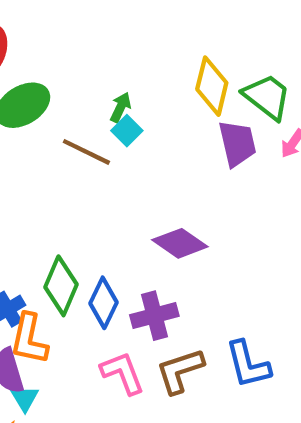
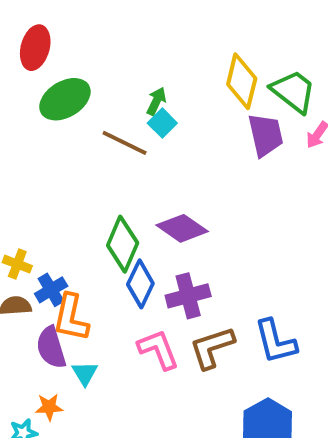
purple diamond: (180, 243) -> (182, 228), moved
green diamond: (61, 286) -> (123, 244), moved
cyan triangle: (25, 398) -> (85, 373), moved

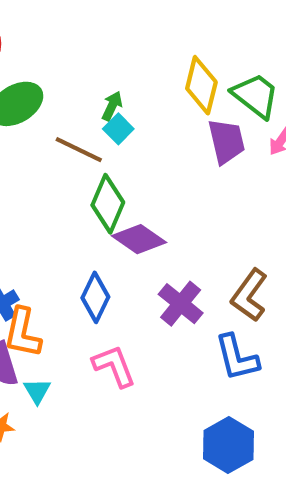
green diamond: (123, 244) -> (108, 204), moved
purple cross: (188, 296) -> (181, 304), moved, turned -36
brown L-shape: (212, 347) -> (249, 295), moved, turned -36

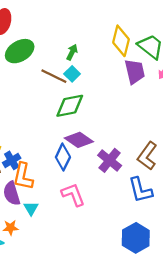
cyan square: (118, 129) -> (72, 74), moved
green diamond: (108, 204) -> (70, 106), turned 56
purple diamond: (139, 239) -> (79, 140), moved

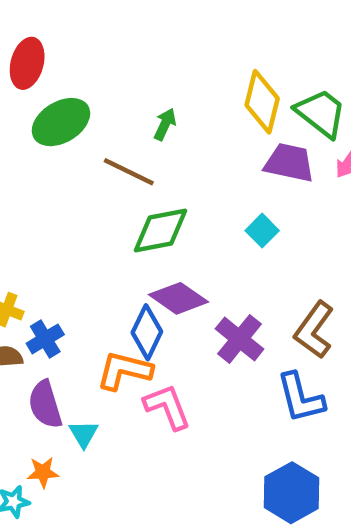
purple trapezoid: (135, 72) -> (289, 163), turned -65
cyan square: (72, 74) -> (262, 231), moved
orange L-shape: (23, 176) -> (124, 371), moved, turned 92

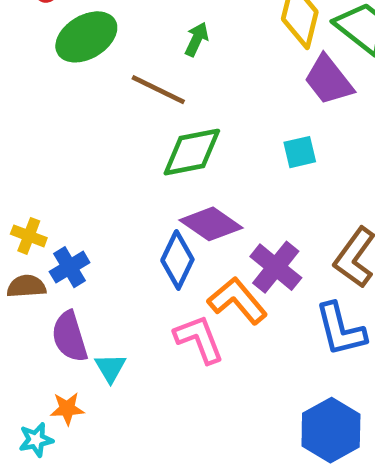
purple trapezoid: (289, 163) -> (329, 80), turned -140
cyan square: (262, 231) -> (300, 152), turned 32
orange L-shape: (124, 371) -> (237, 301), moved, turned 36

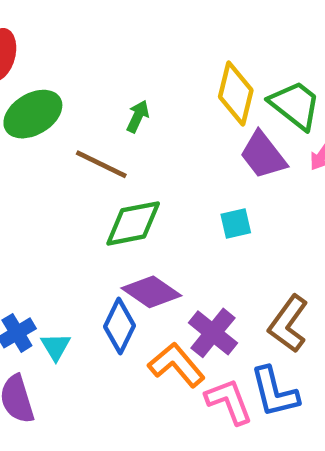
pink L-shape: (199, 339) -> (229, 401), moved
cyan triangle: (110, 368) -> (56, 347), moved

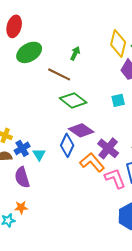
green diamond: (133, 223) -> (73, 100), turned 48

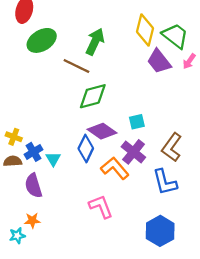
green arrow: (75, 53) -> (95, 42), size x1.6
green diamond: (73, 100) -> (93, 96), turned -52
cyan square: (118, 100) -> (137, 122), moved
pink L-shape: (115, 178) -> (101, 207), moved

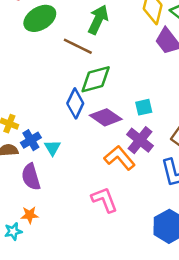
blue diamond: (86, 148) -> (75, 103), moved

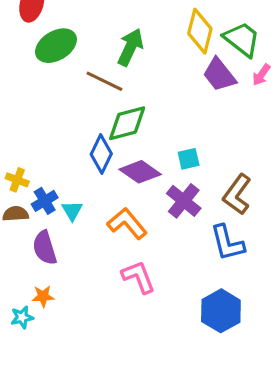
orange L-shape: (120, 158) -> (127, 224), moved

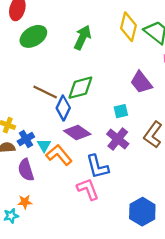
purple trapezoid: (219, 75) -> (141, 82), moved
brown line: (104, 81) -> (45, 92), moved
purple diamond: (140, 172) -> (77, 133), moved
orange L-shape: (127, 224) -> (59, 155), moved
blue L-shape: (227, 243) -> (97, 167), moved

